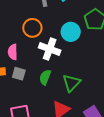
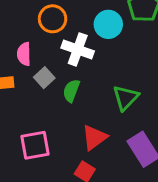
gray square: (19, 74) -> (44, 78), moved, turned 32
green triangle: (71, 83) -> (126, 98), moved

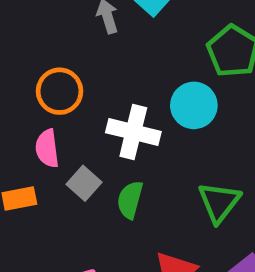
orange circle: (53, 19) -> (60, 91), moved
cyan circle: (108, 24) -> (194, 105), moved

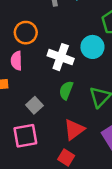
gray square: (84, 183) -> (34, 105), moved
green semicircle: (130, 200) -> (66, 90), moved

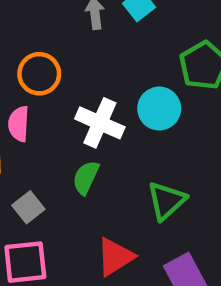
green semicircle: (66, 90) -> (86, 177), moved
gray square: (34, 105) -> (28, 207), moved

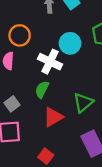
cyan circle: (159, 109) -> (70, 43), moved
red triangle: (115, 257) -> (53, 117), moved

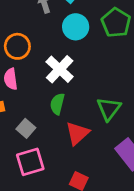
cyan circle: (70, 43) -> (76, 27), moved
white cross: (50, 62) -> (60, 69), turned 30

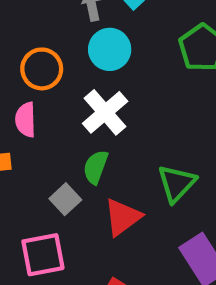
cyan circle: (76, 27) -> (110, 49), moved
gray square: (26, 128) -> (65, 199), moved

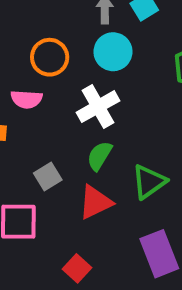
pink semicircle: (26, 120) -> (26, 99), turned -96
green semicircle: (96, 167) -> (99, 156), moved

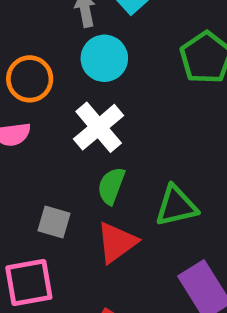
gray square: (48, 176) -> (54, 222), turned -32
green triangle: (149, 182) -> (176, 206), turned 33

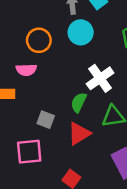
white cross: (99, 127) -> (100, 78), moved

